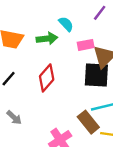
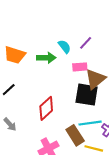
purple line: (100, 13) -> (86, 43), moved
red diamond: (47, 78) -> (46, 108), moved

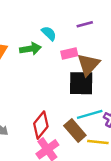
purple line: (86, 43) -> (85, 24), moved, turned 40
red diamond: (46, 108) -> (41, 125), moved

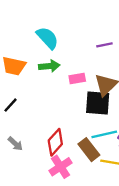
cyan semicircle: (49, 33) -> (47, 38), moved, size x1.5
pink rectangle: (69, 54) -> (77, 78), moved

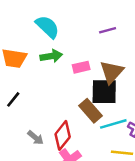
gray arrow: (15, 144) -> (36, 138), moved
brown rectangle: (89, 150) -> (91, 111), moved

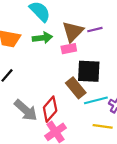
purple line: (108, 30) -> (95, 30), moved
brown triangle: (112, 72) -> (73, 32), moved
gray arrow: (36, 138) -> (26, 110), size x1.6

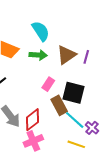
purple line: (95, 30) -> (86, 57), turned -72
pink rectangle: (69, 49) -> (48, 84), moved, turned -56
cyan line: (96, 100) -> (75, 120), turned 45

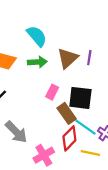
red diamond: (33, 120) -> (69, 138), moved

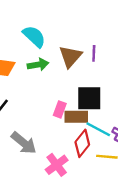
pink rectangle: (52, 92) -> (60, 109), moved
brown rectangle: (67, 113) -> (76, 117), turned -48

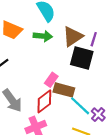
black square: (89, 98) -> (82, 58), moved
red diamond: (82, 143) -> (44, 101), moved

